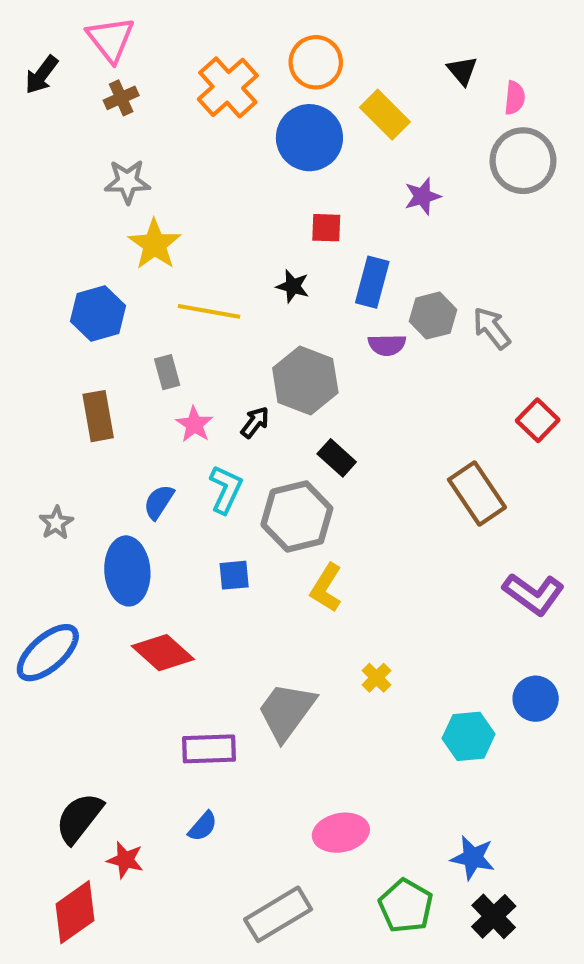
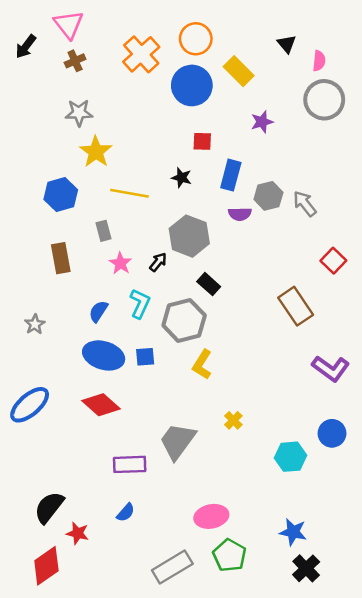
blue ellipse: (127, 571) -> (104, 355), moved, turned -69
green pentagon: (406, 906) -> (229, 555), moved

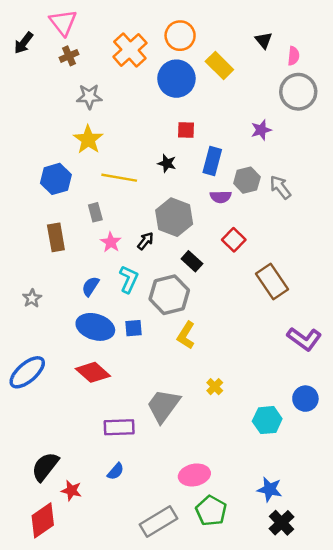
gray star: (79, 113) -> (89, 97), moved
purple star: (262, 122) -> (261, 130), moved
red square: (333, 261) -> (234, 240), moved

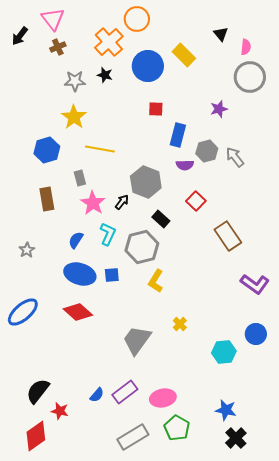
orange circle: (180, 36) -> (137, 19), moved
black star: (167, 163) -> (105, 75), moved
pink star: (111, 242) -> (93, 203), size x1.4
purple rectangle: (119, 427) -> (125, 392), moved, turned -35

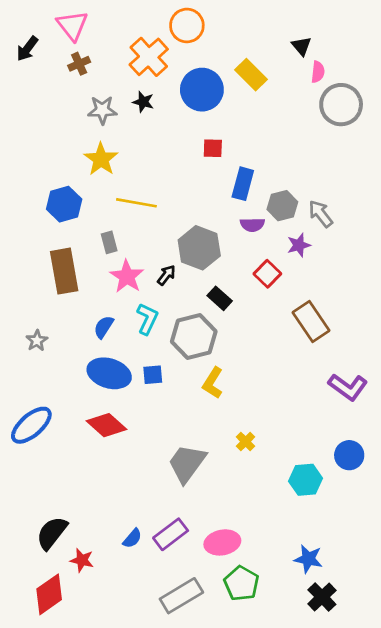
pink semicircle: (246, 47) -> (318, 72), moved
purple star: (219, 109) -> (299, 245), moved
brown rectangle: (47, 199) -> (64, 271), size x1.4

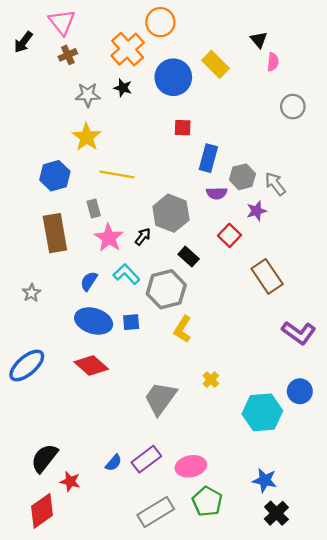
gray circle: (341, 105) -> (293, 107), moved, size x0.7
cyan L-shape: (147, 319) -> (126, 274), turned -68
cyan hexagon: (306, 480) -> (262, 412), size x1.4

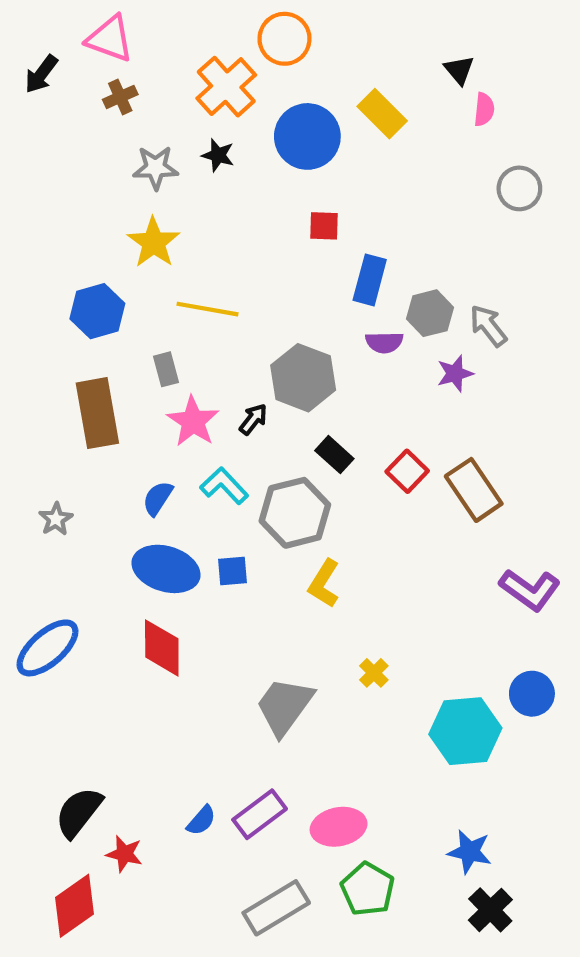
pink triangle: (62, 22) -> (110, 39), turned -32
red square: (230, 235) -> (407, 471), moved
red diamond: (91, 366) -> (162, 648), turned 48

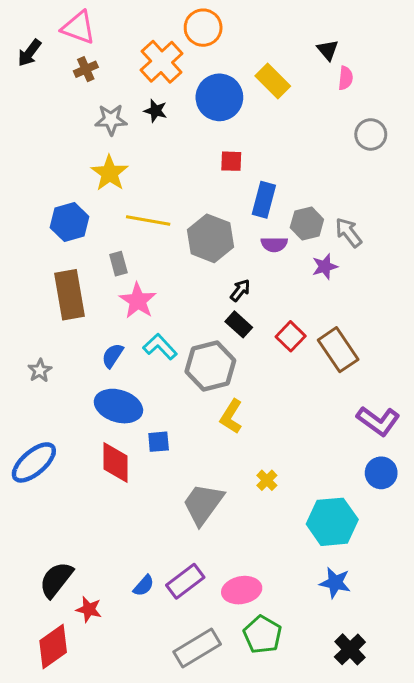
gray hexagon: (303, 378) -> (210, 238), moved
black arrow: (253, 419) -> (240, 290), moved
blue square: (233, 571) -> (159, 442), moved
blue circle: (532, 694) -> (381, 473), moved
blue star: (470, 852) -> (335, 583), moved

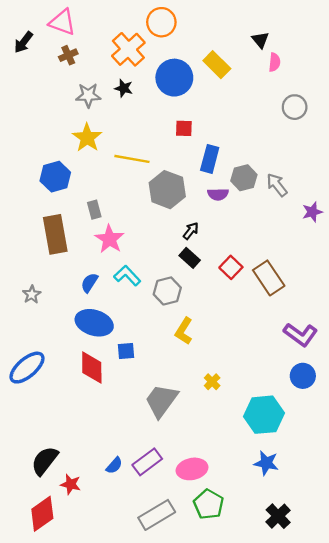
yellow line: (148, 221) -> (132, 159), moved
purple star: (325, 267) -> (312, 212), moved
gray hexagon: (210, 366) -> (167, 291), size x0.7

